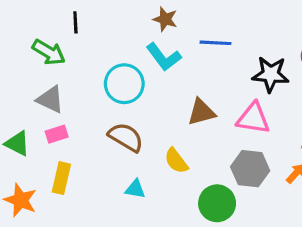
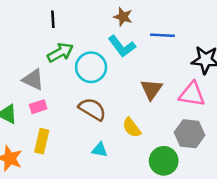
green arrow: (49, 52) -> (60, 52), moved, turned -60
brown triangle: (201, 112) -> (151, 89), turned -40

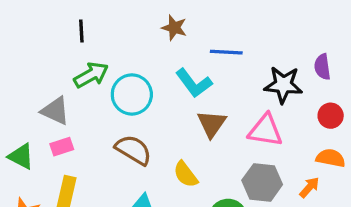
cyan L-shape: (122, 46) -> (194, 83), moved

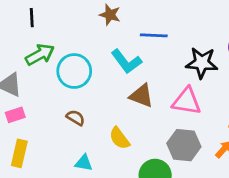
brown triangle: (212, 124) -> (141, 96), turned -44
brown semicircle: (133, 150) -> (76, 118), size x0.6

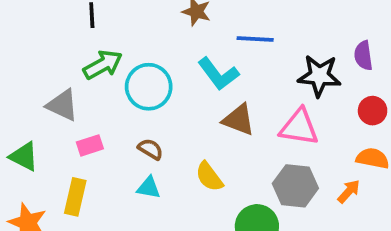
pink rectangle: (15, 115) -> (90, 145), moved
cyan triangle: (84, 163) -> (149, 188), moved

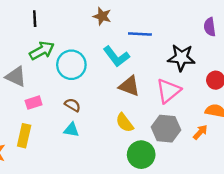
purple semicircle: (363, 56) -> (210, 27), moved
pink triangle: (299, 127) -> (168, 91), turned -48
yellow semicircle: (209, 177) -> (125, 123), moved

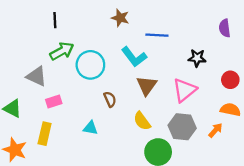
black star: (181, 58) -> (197, 58), size x0.7
brown triangle: (129, 86) -> (147, 86), turned 45
brown semicircle: (73, 105) -> (110, 99), moved, turned 35

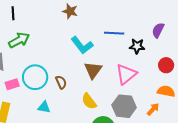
purple semicircle: (225, 28) -> (158, 30), moved, turned 35
blue line: (157, 35) -> (114, 33), moved
cyan circle: (90, 65) -> (35, 77), moved

